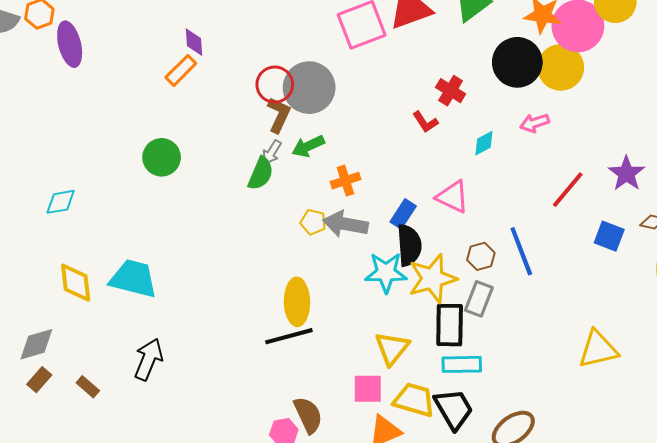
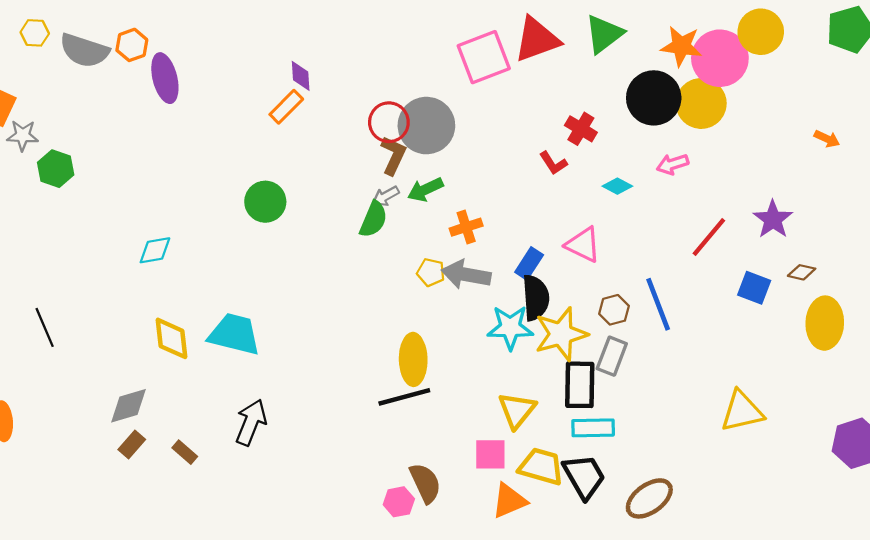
cyan diamond: (484, 143) -> (617, 186), turned 56
gray arrow: (272, 152) -> (386, 196), turned 30

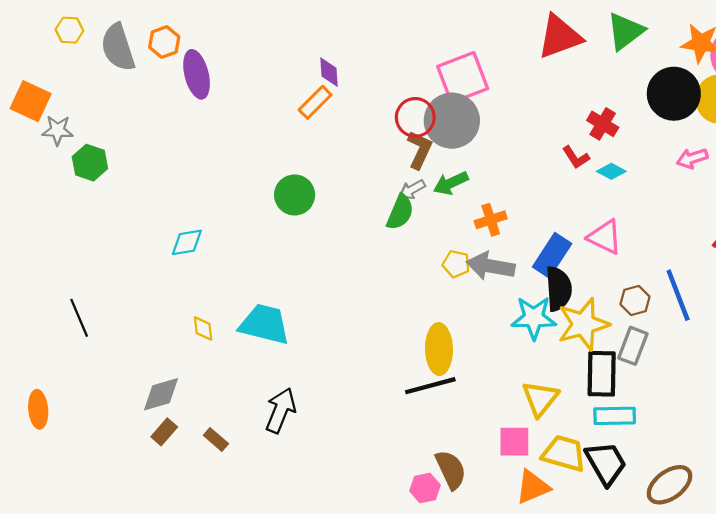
gray semicircle: (84, 51) -> (118, 47), turned 54
pink square: (484, 57) -> (463, 78), moved
cyan diamond: (617, 186) -> (611, 171), moved
blue rectangle: (529, 263) -> (552, 255), size x1.4
yellow diamond: (172, 338) -> (203, 329), size x0.6

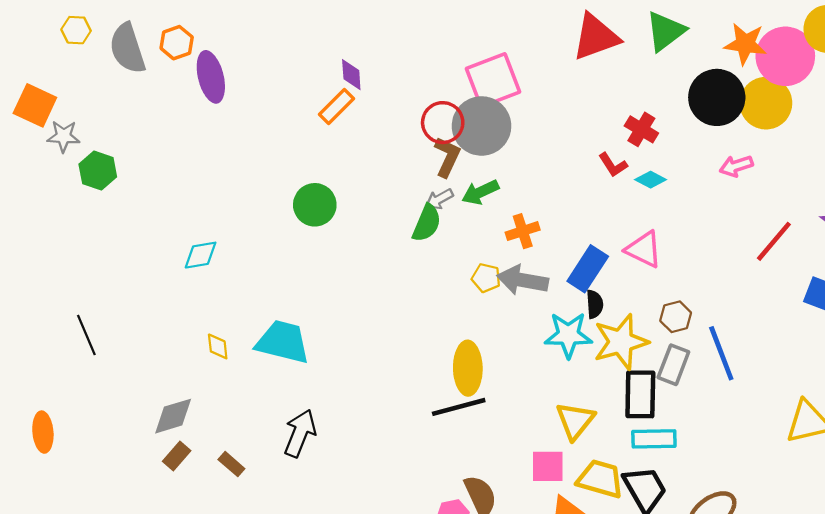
black semicircle: (559, 289) -> (595, 304), size x0.6
blue line: (678, 295) -> (721, 353), moved

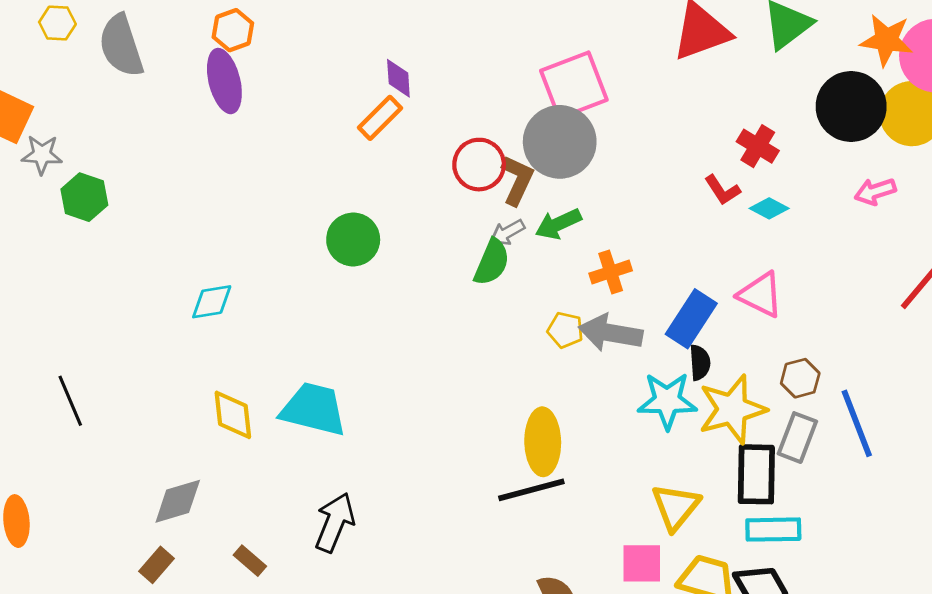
orange hexagon: (177, 43) -> (233, 30), moved
red circle: (443, 123) -> (479, 165), moved
yellow diamond: (218, 346) -> (233, 415), size x1.5
brown rectangle: (177, 456) -> (157, 565), moved

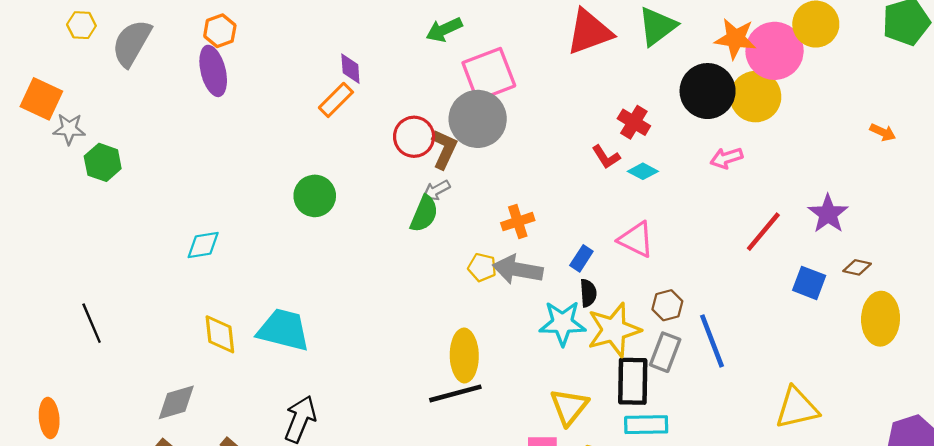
gray semicircle: (121, 46) -> (132, 43), turned 48
green arrow: (558, 224) -> (444, 30), moved
blue rectangle: (691, 319) -> (581, 258), size x0.6

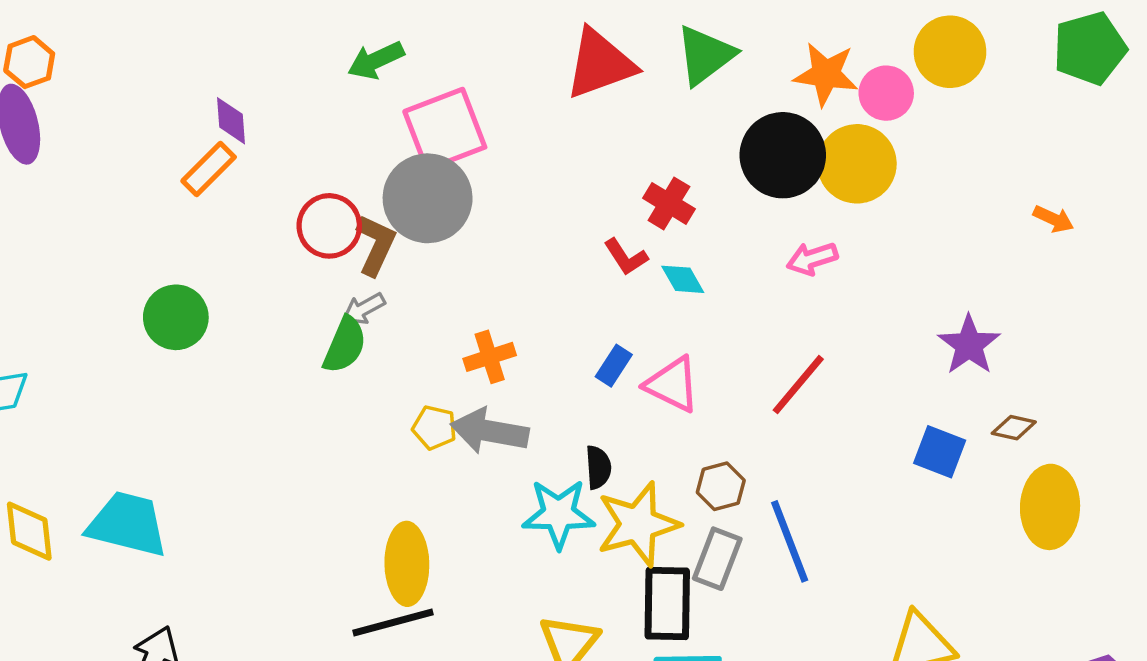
pink circle: (775, 51) -> (886, 93), size x0.6
cyan diamond: (643, 171) -> (683, 279), turned 32
red line: (763, 232) -> (798, 385), moved
blue rectangle: (581, 258) -> (614, 366), moved

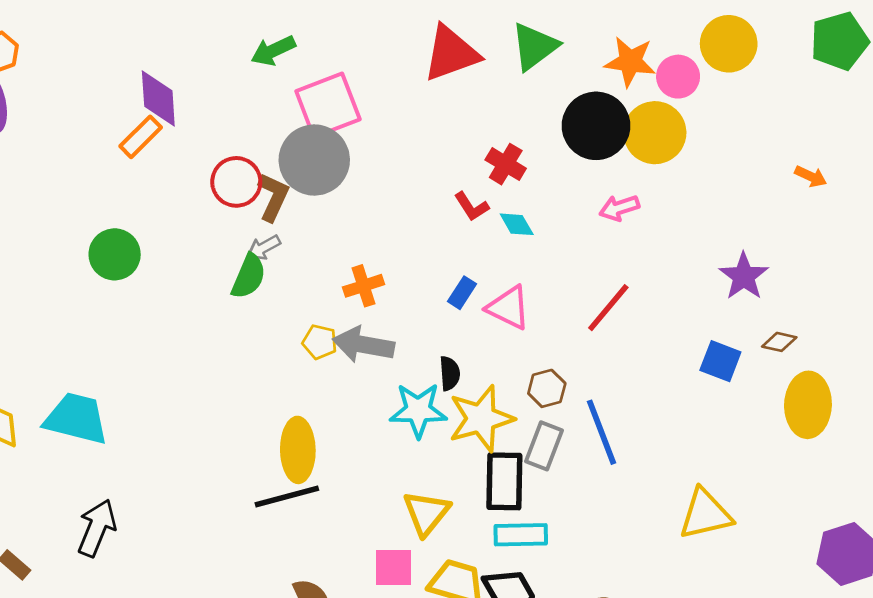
purple diamond: (231, 121) -> (158, 98), size x1.5

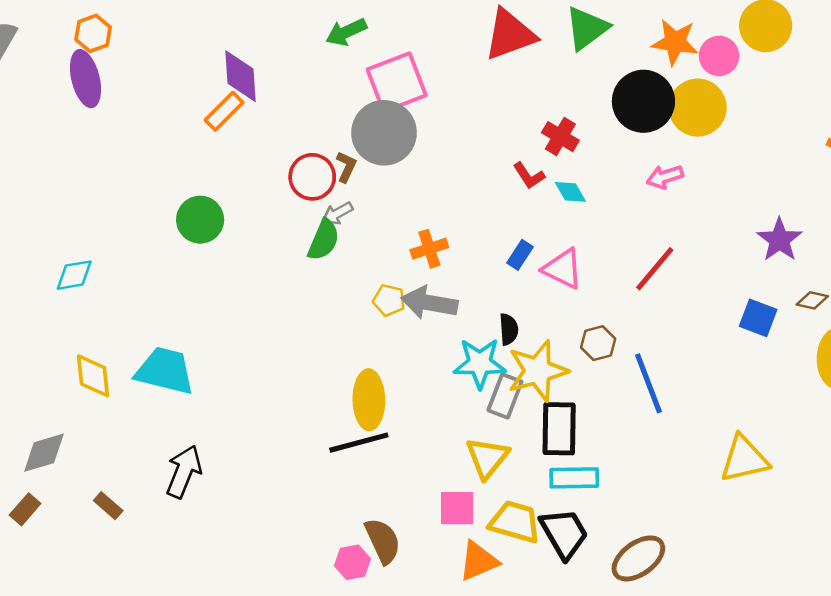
red circle: (236, 182) -> (312, 177), moved
brown L-shape: (273, 197) -> (346, 167), size x0.7
gray rectangle: (544, 446) -> (505, 396), moved

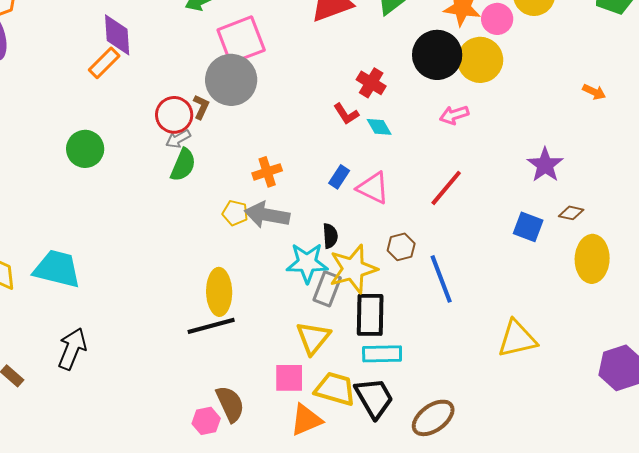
gray arrow: (337, 213) -> (178, 139), moved

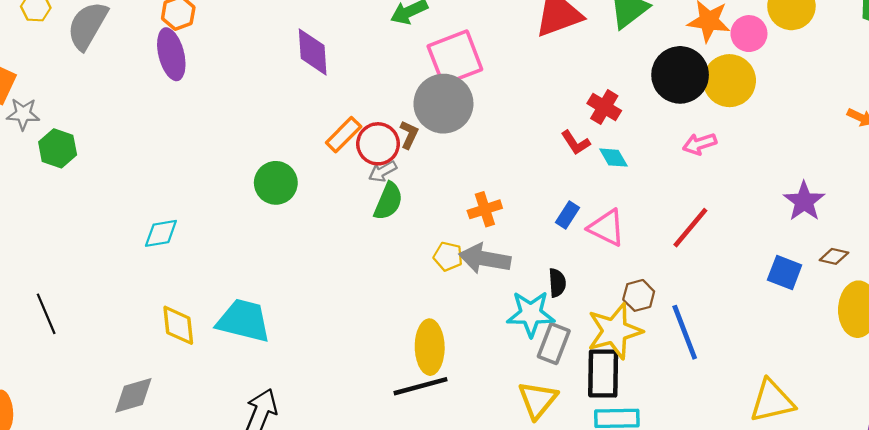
orange rectangle: (104, 63) -> (344, 135), moved
yellow star: (353, 269) -> (615, 331), moved

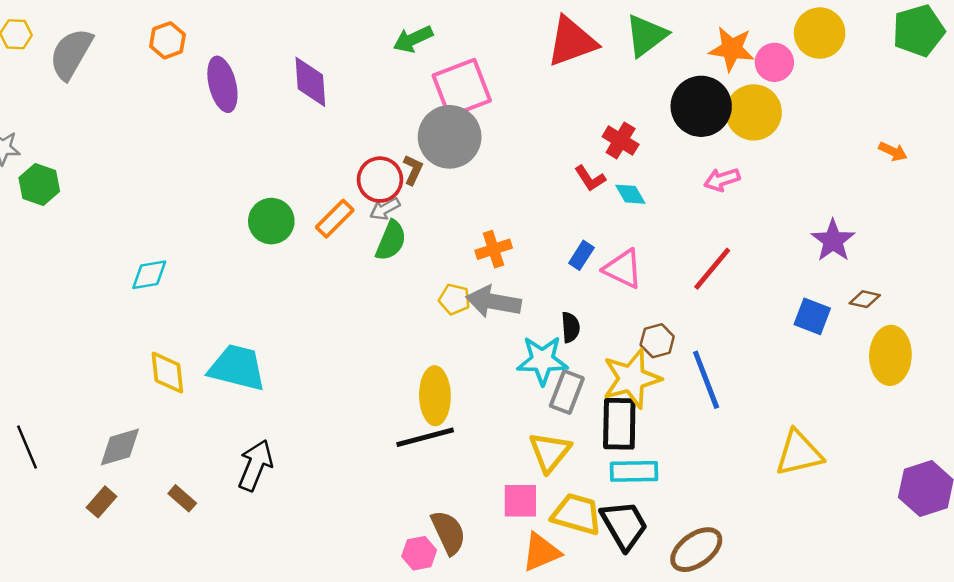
purple ellipse: (171, 54) -> (222, 84), moved
orange rectangle: (344, 135) -> (335, 219), moved
black line: (46, 314) -> (27, 447), moved

